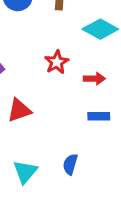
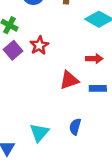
red star: (57, 62) -> (39, 45), moved
red triangle: (19, 110) -> (69, 80), moved

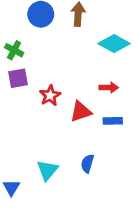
red star: (39, 45) -> (50, 96), moved
purple square: (13, 50) -> (18, 78), turned 30

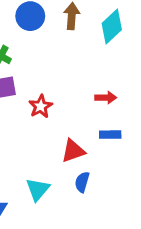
cyan diamond: (114, 44) -> (112, 26), moved, turned -72
red triangle: (81, 112) -> (73, 151), moved

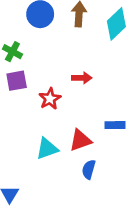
red arrow: (106, 98) -> (82, 78), moved
cyan triangle: (38, 189) -> (47, 149), moved, turned 30

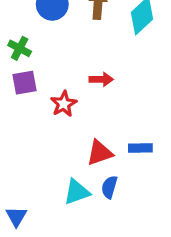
blue rectangle: (115, 125) -> (140, 148), moved
cyan triangle: (47, 149) -> (77, 192), moved

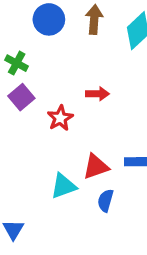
purple square: (24, 83) -> (21, 97), turned -30
cyan triangle: (77, 192) -> (63, 186), moved

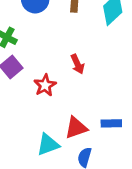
red arrow: (97, 94) -> (77, 64), turned 66

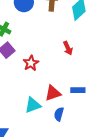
red arrow: (77, 64) -> (68, 48), moved

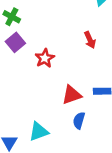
cyan triangle: (33, 105) -> (39, 131), moved

